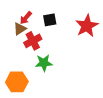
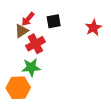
red star: (87, 26) -> (93, 28), size x0.7
green star: (44, 63) -> (31, 67), moved

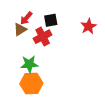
red cross: (35, 44) -> (43, 37), moved
orange hexagon: (18, 88) -> (31, 84), moved

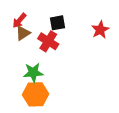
red arrow: (26, 18) -> (19, 21), moved
red cross: (43, 37) -> (48, 41), turned -30

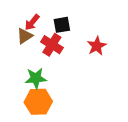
red arrow: (19, 21) -> (32, 22), moved
red star: (100, 30) -> (97, 46), moved

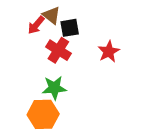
brown triangle: (25, 36) -> (51, 15), moved, turned -49
green star: (36, 78) -> (54, 88), moved

